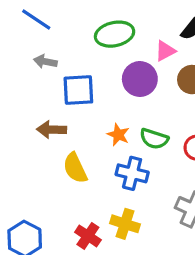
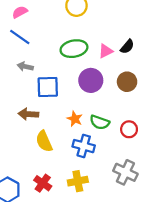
pink triangle: (165, 51) -> (106, 51), moved
yellow cross: (125, 224) -> (78, 181), turned -30
red cross: (88, 236) -> (43, 183), moved

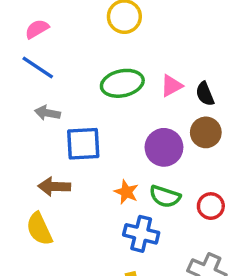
black semicircle: (127, 47) -> (205, 94), moved, turned 119
purple circle: (91, 80) -> (164, 147), moved
yellow semicircle: (44, 141) -> (39, 229), moved

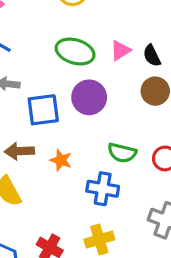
green ellipse: (122, 83) -> (75, 51), turned 33
purple circle: (164, 147) -> (89, 97), moved
orange star: (126, 192) -> (61, 160), moved

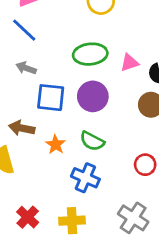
green ellipse: (75, 51) -> (90, 54), turned -36
green semicircle: (122, 153) -> (92, 141), moved

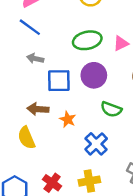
green semicircle: (92, 141) -> (111, 109), moved
blue cross: (85, 178) -> (96, 144), turned 30

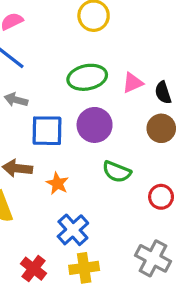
blue cross: (96, 144) -> (73, 230), moved

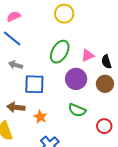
green ellipse: (87, 77) -> (60, 52), turned -50
purple circle: (95, 125) -> (76, 79), moved

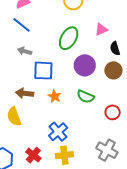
pink triangle: (88, 55) -> (101, 29), moved
orange star: (40, 117) -> (55, 96), moved

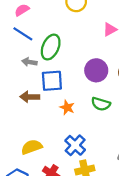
green ellipse: (69, 38) -> (51, 47), moved
brown arrow: (25, 93) -> (30, 97), moved
yellow semicircle: (14, 117) -> (32, 147), moved, turned 96

